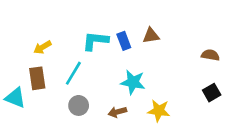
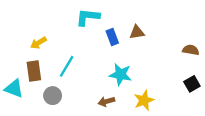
cyan L-shape: (95, 41) -> (88, 17), moved
gray circle: (79, 105) -> (53, 96), moved
yellow star: (159, 111) -> (144, 100), turned -30

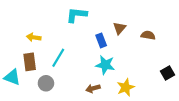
brown triangle: (137, 32) -> (119, 28), turned -40
blue rectangle: (112, 37) -> (101, 40), moved
yellow arrow: (39, 43) -> (34, 37), turned 40
brown semicircle: (191, 50) -> (148, 35), moved

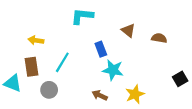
brown triangle: (119, 28) -> (128, 30), turned -32
blue rectangle: (101, 40) -> (101, 49), moved
brown arrow: (93, 88) -> (100, 95), turned 40

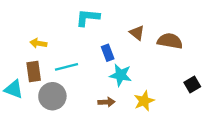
brown semicircle: (159, 38) -> (170, 41), size x1.5
cyan line: (62, 62) -> (67, 67), turned 45
gray circle: (49, 90) -> (52, 96), size x1.5
brown arrow: (100, 95) -> (106, 102), turned 152

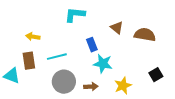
black square: (192, 84) -> (156, 75), moved
gray circle: (52, 96) -> (64, 82), moved

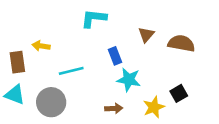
brown triangle: (117, 28) -> (146, 35), turned 32
brown rectangle: (29, 61) -> (17, 62), moved
black square: (156, 75) -> (179, 93), moved
gray circle: (64, 82) -> (51, 102), moved

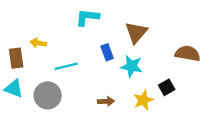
brown triangle: (146, 35) -> (136, 32), size x1.5
brown semicircle: (181, 43) -> (188, 53), moved
cyan star: (129, 80) -> (132, 66), moved

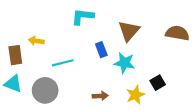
brown semicircle: (188, 53) -> (177, 33), moved

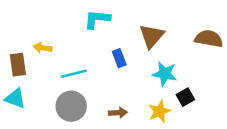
cyan star: (124, 63) -> (165, 74), moved
gray circle: (45, 90) -> (71, 106), moved

